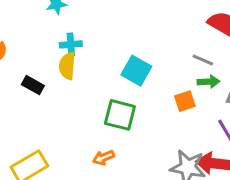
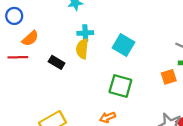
cyan square: (136, 71) -> (123, 45), moved

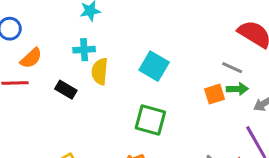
cyan cross: (85, 33) -> (84, 50), moved
orange square: (169, 77) -> (215, 94), moved

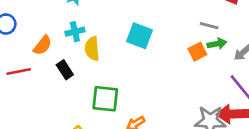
orange semicircle: (31, 58) -> (43, 45), moved
black rectangle: (66, 90) -> (65, 70), turned 36
green square: (150, 120) -> (105, 99), moved

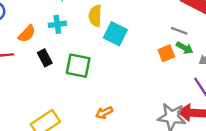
green arrow: (217, 44) -> (185, 48), turned 35
yellow semicircle: (92, 49) -> (95, 16), moved
green square: (105, 99) -> (78, 66), moved

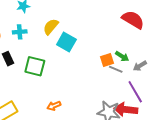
yellow semicircle: (95, 16) -> (51, 27), turned 36
gray line: (179, 31) -> (116, 69), moved

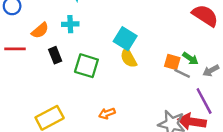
yellow semicircle: (51, 27) -> (129, 58), moved, turned -72
orange square: (107, 60) -> (172, 62), turned 32

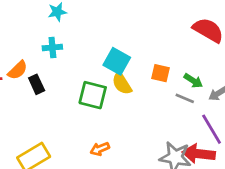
orange semicircle: (40, 30) -> (18, 70), moved
orange square: (172, 62) -> (161, 73), moved
green square: (86, 66) -> (93, 95), moved

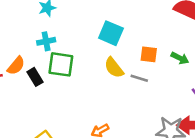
cyan square: (117, 61) -> (111, 33), moved
green square: (93, 95) -> (61, 64), moved
gray line: (185, 98) -> (139, 78), moved

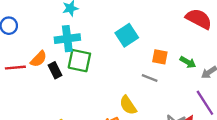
cyan square: (111, 33) -> (127, 35), turned 30
cyan cross: (46, 41) -> (67, 39), size x1.5
yellow semicircle: (114, 68) -> (128, 105), moved

